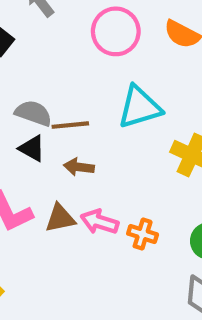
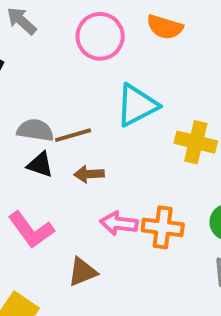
brown triangle: (60, 218) -> (82, 272), moved
orange cross: (143, 234) -> (163, 227), size x1.4

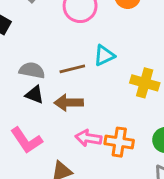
cyan triangle: (137, 105) -> (104, 55), size x0.7
brown line: (73, 135) -> (72, 69), moved
brown arrow: (89, 174) -> (69, 103), size x1.4

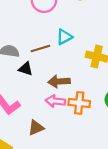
black triangle: (35, 95) -> (26, 69), moved
brown arrow: (69, 103) -> (59, 81), moved

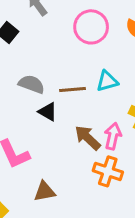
brown arrow: (59, 81) -> (88, 138), turned 35
pink arrow: (55, 101) -> (113, 136), moved, turned 84

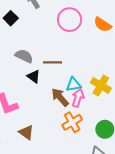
cyan triangle: (107, 81) -> (74, 85), moved
orange cross: (108, 171) -> (72, 122), turned 36
brown triangle: (45, 191) -> (26, 132), turned 42

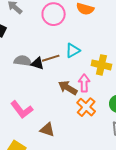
black triangle: (34, 76) -> (37, 63), moved
cyan triangle: (74, 85) -> (73, 50), moved

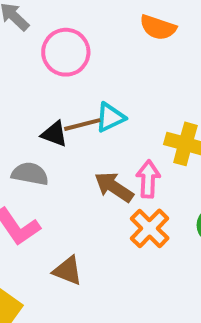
pink circle: (54, 14) -> (66, 52), moved
cyan triangle: (73, 50) -> (110, 117), moved
gray semicircle: (23, 61) -> (30, 174), moved

